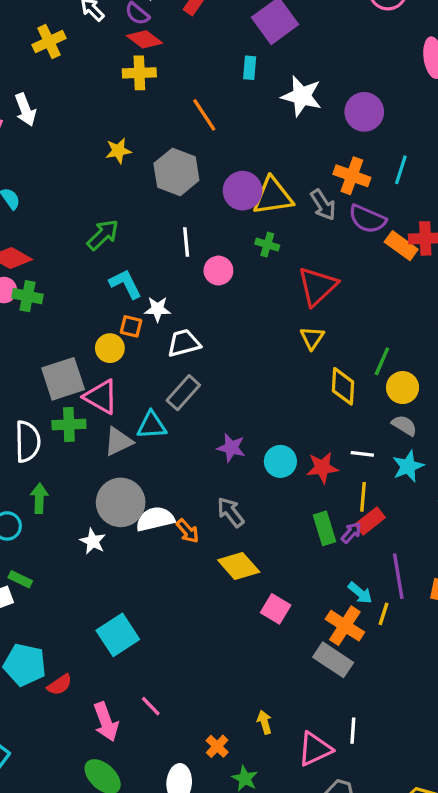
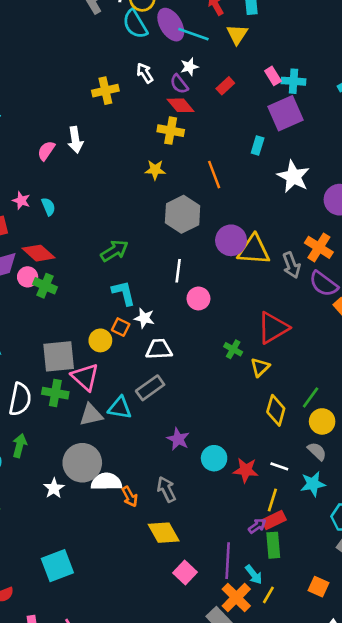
yellow star: (118, 151) -> (155, 170), moved
green cross: (267, 245) -> (233, 349), moved
green rectangle: (324, 528) -> (273, 545), moved
purple line: (398, 576) -> (228, 561), moved

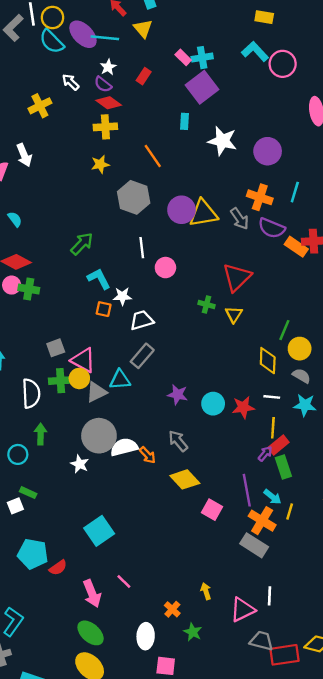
yellow circle: (100, 340) -> (79, 378), moved
gray square: (59, 356) -> (56, 348), size x0.6
yellow diamond: (276, 410) -> (268, 361), moved
cyan star: (313, 484) -> (305, 405), turned 30

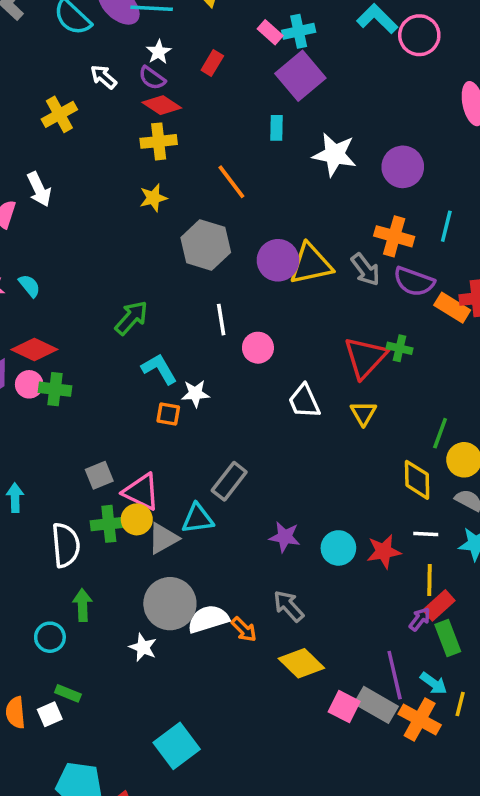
green cross: (207, 304) -> (400, 348), moved
white trapezoid: (142, 320) -> (304, 401), moved, turned -95
gray rectangle: (254, 545) -> (376, 705), moved

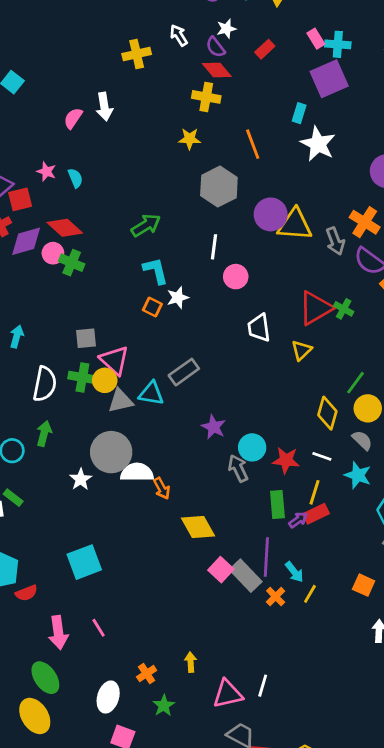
white star: (334, 154) -> (318, 144), moved
white star: (195, 394) -> (178, 298), turned -30
gray arrow: (289, 606) -> (238, 468), moved
green rectangle: (448, 638) -> (277, 505), moved
orange cross: (420, 719) -> (276, 597), size x0.6

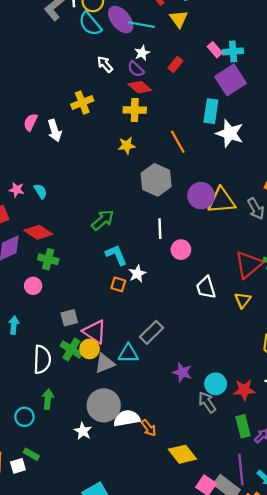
yellow cross: (137, 54) -> (82, 102), moved
cyan rectangle: (299, 113) -> (211, 111), size x1.5
pink semicircle: (73, 118) -> (30, 122), moved
pink circle: (53, 253) -> (33, 286), moved
green cross: (82, 377) -> (71, 349), turned 30

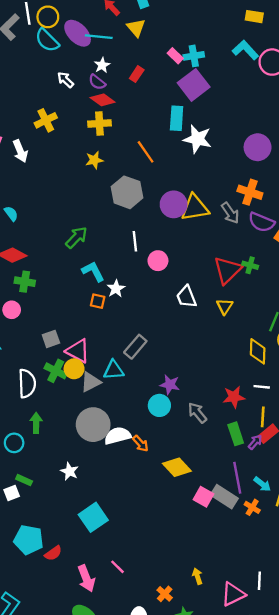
cyan circle: (216, 384) -> (159, 405), moved
white star: (83, 431) -> (69, 471), moved

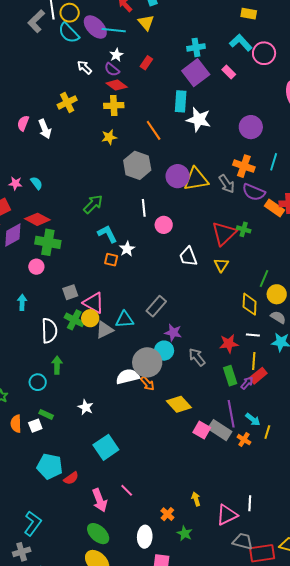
pink rectangle: (175, 56) -> (229, 72), moved
green cross: (25, 282) -> (48, 242), size x1.4
gray rectangle: (135, 347) -> (156, 306), moved
gray circle: (93, 425) -> (147, 362), moved

